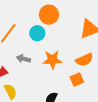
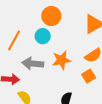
gray arrow: (23, 59) -> (33, 63), size x1.5

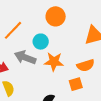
cyan circle: (43, 36) -> (41, 42), moved

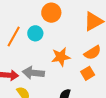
cyan circle: (41, 42) -> (35, 33), moved
gray arrow: (25, 57) -> (33, 73), moved

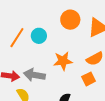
orange circle: (51, 13) -> (70, 20), moved

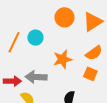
orange square: (89, 79) -> (90, 74), turned -32

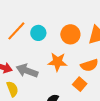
orange circle: (64, 17) -> (70, 34), moved

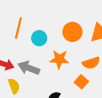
orange line: (16, 31) -> (18, 28), turned -30
cyan circle: (38, 33) -> (39, 38), moved

